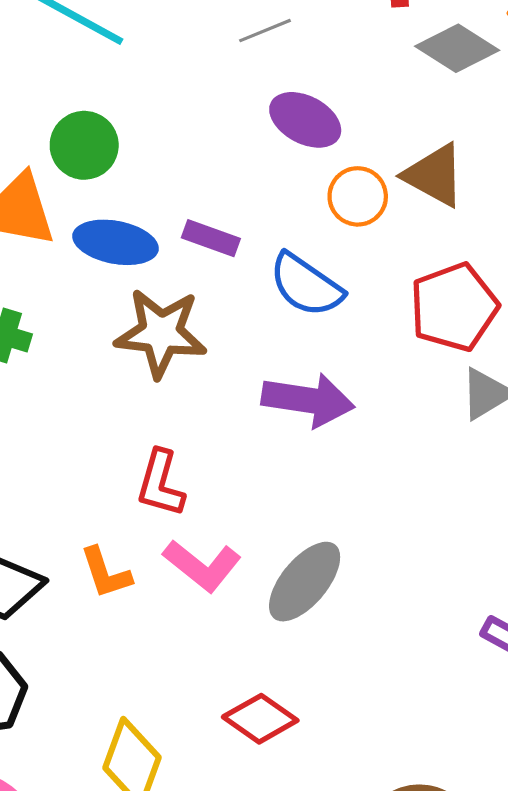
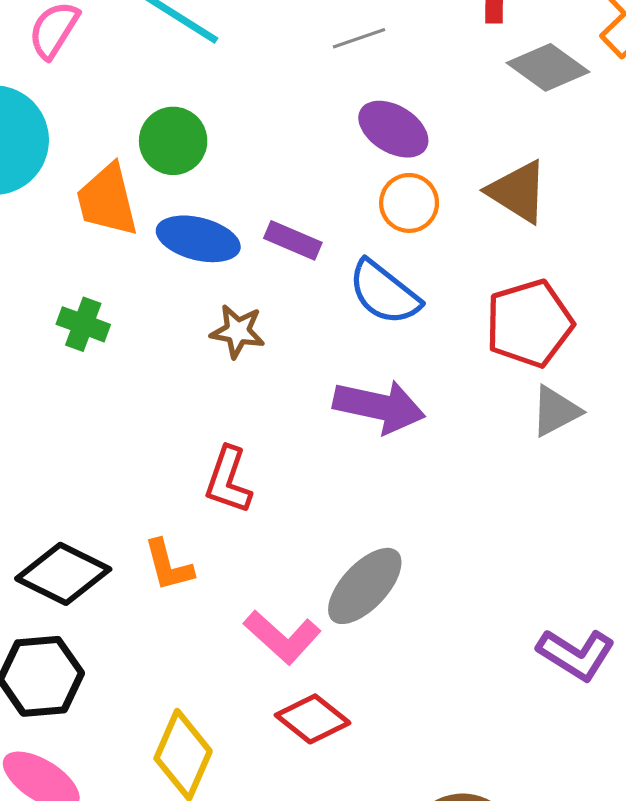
orange circle: (358, 196) -> (409, 203), moved
brown star: (161, 333) -> (238, 331), size x0.6
pink L-shape: (202, 566) -> (282, 637), moved

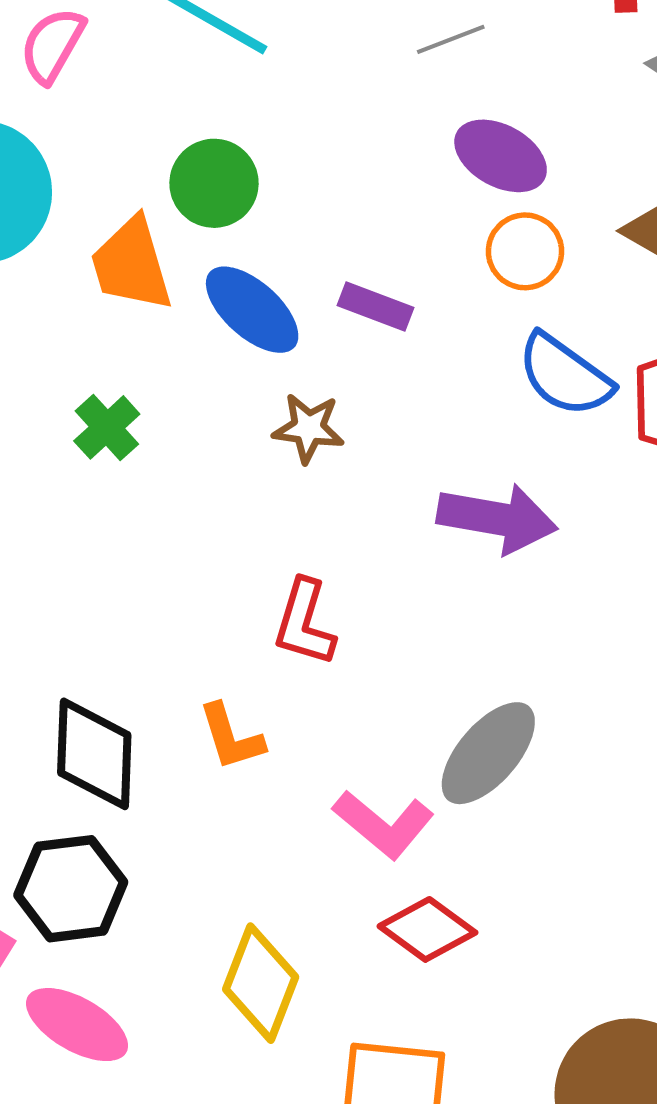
blue ellipse: (198, 239) -> (252, 310), turned 30
blue semicircle: (384, 293) -> (565, 375), moved
green cross: (83, 324) -> (107, 427), turned 30
black diamond: (63, 574) -> (94, 754), turned 68

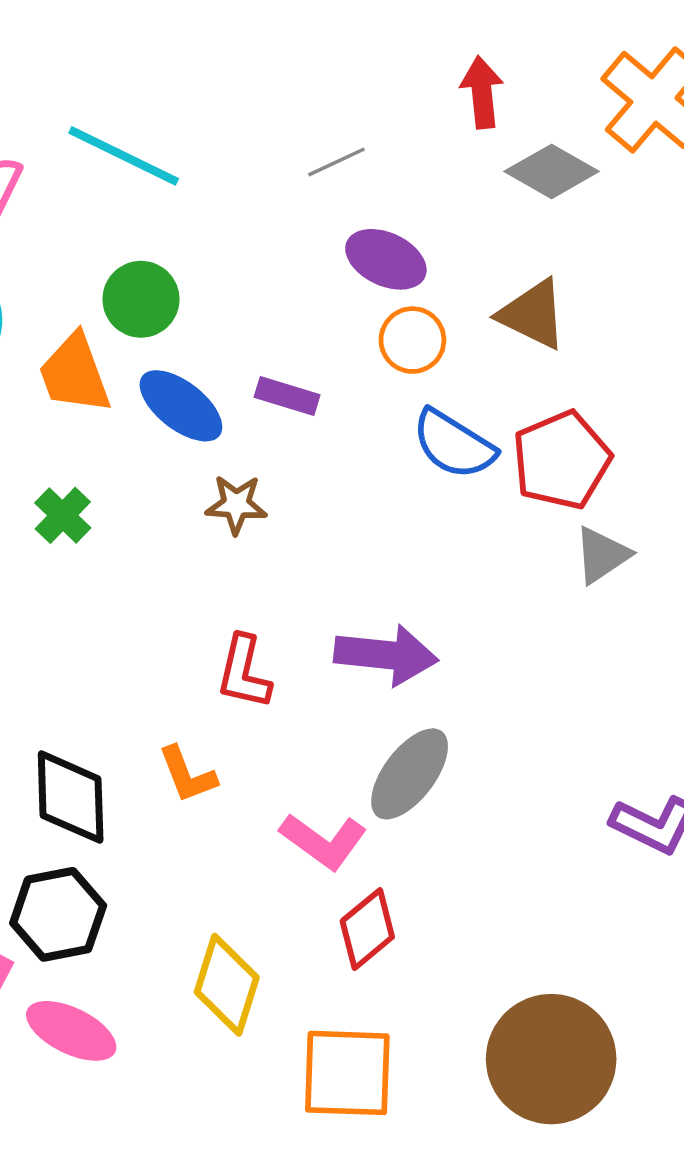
purple arrow: (497, 518) -> (386, 655), moved
red diamond: (427, 929) -> (367, 929), turned -72

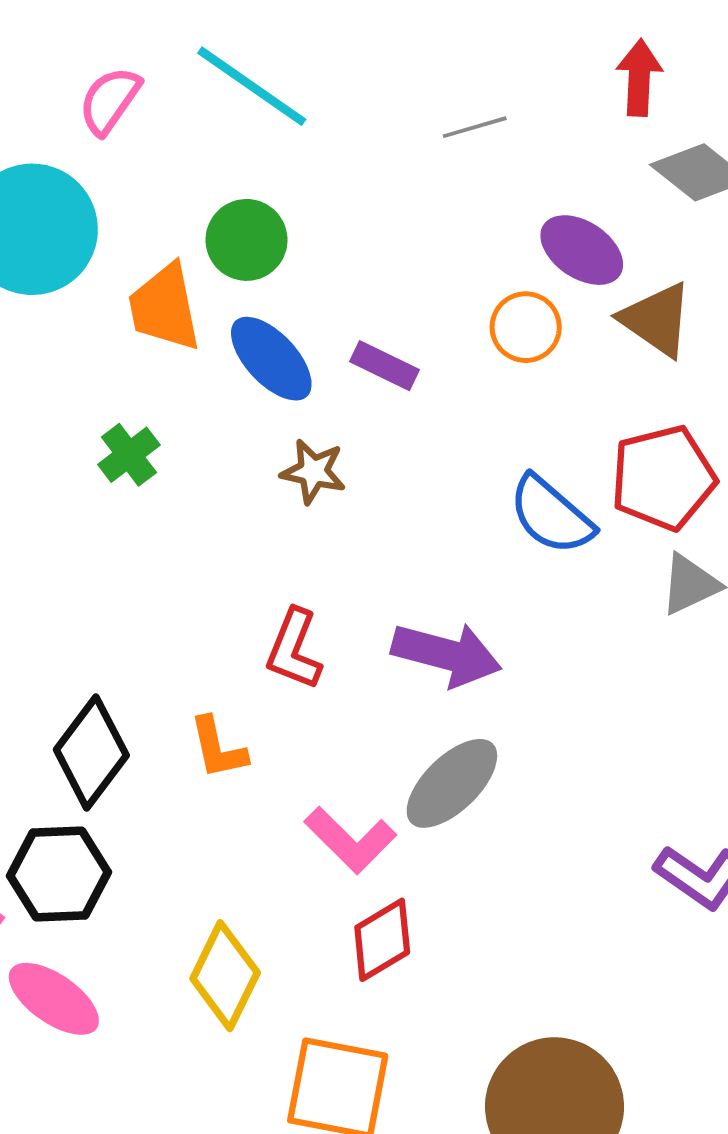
purple ellipse: (386, 259) -> (582, 250), moved
blue semicircle: (454, 444) -> (551, 515), moved
black diamond: (71, 797) -> (91, 753), turned 30

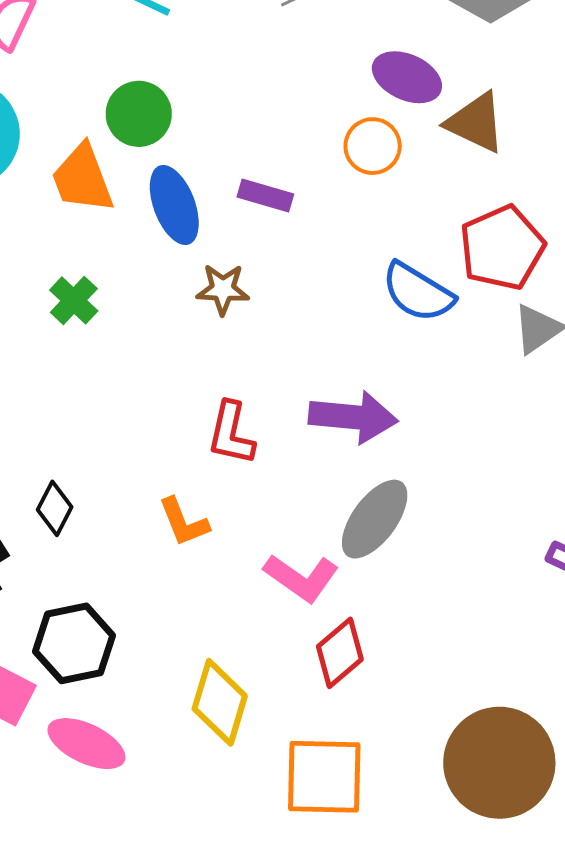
blue ellipse: (271, 359) -> (174, 205), turned 32
black diamond: (91, 753) -> (55, 508), moved, size x0.6

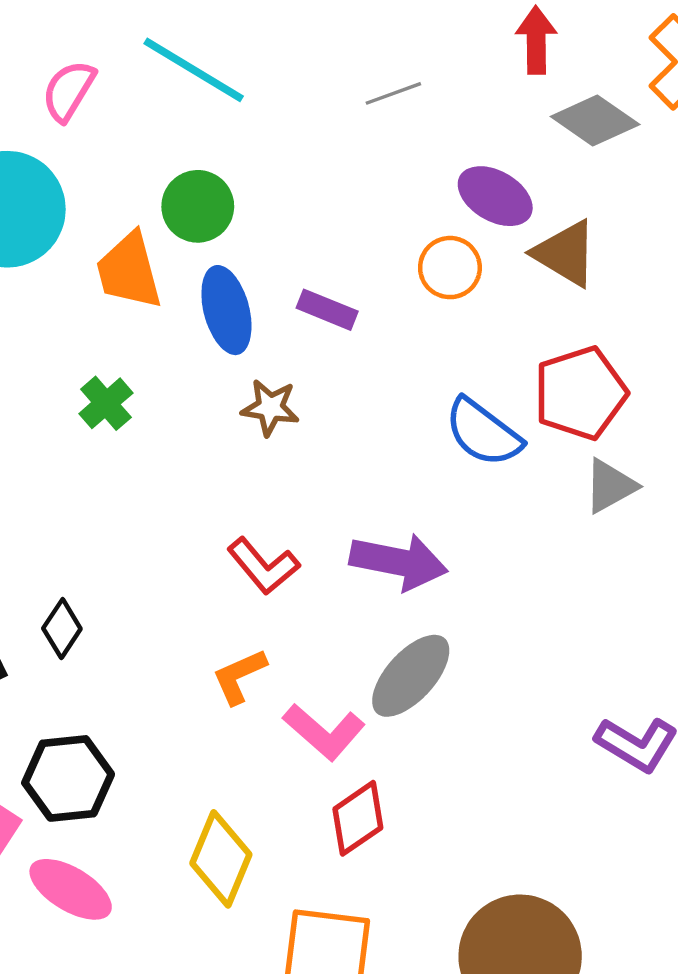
red L-shape: (231, 433) -> (263, 566), turned -58
orange L-shape: (184, 522) -> (239, 676), moved, turned 82

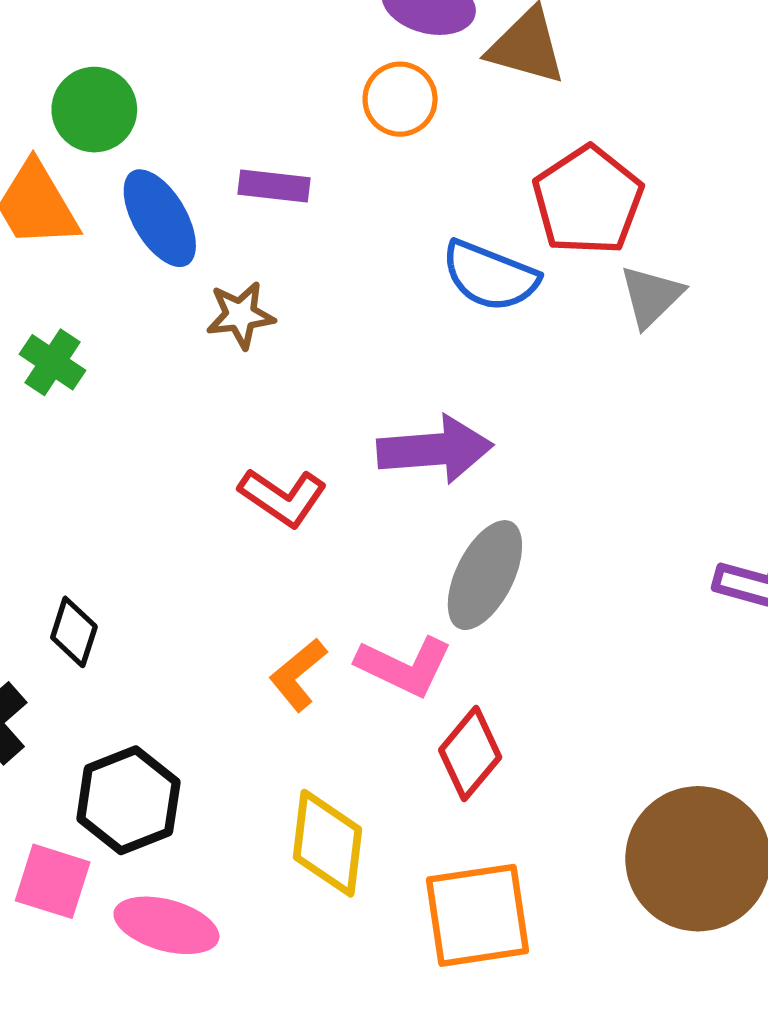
orange L-shape: (239, 676) -> (298, 675), moved

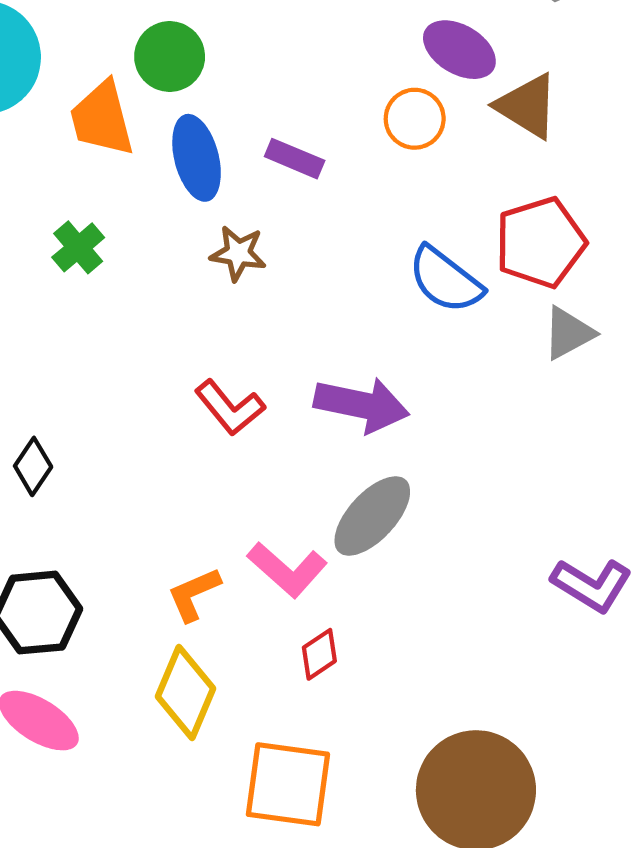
orange L-shape: (298, 675) -> (194, 594), moved
red diamond: (470, 754) -> (319, 654), size x0.7

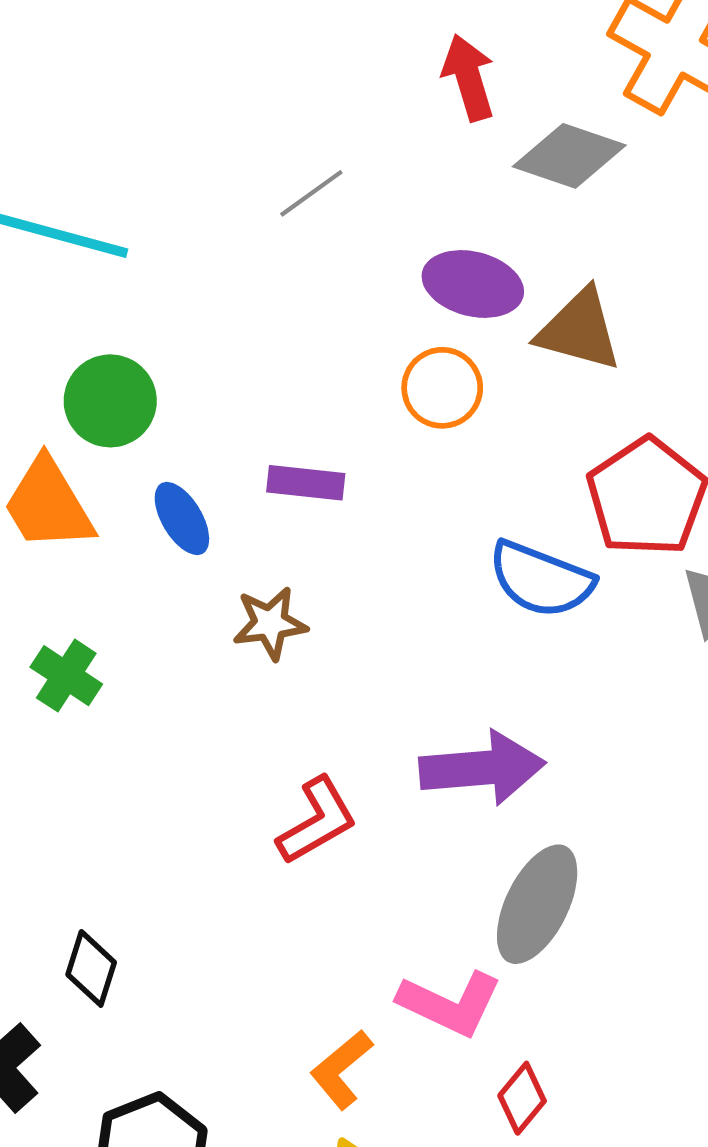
blue ellipse: (197, 158) -> (182, 518), size x0.7
red L-shape: (230, 408) -> (317, 821), turned -64

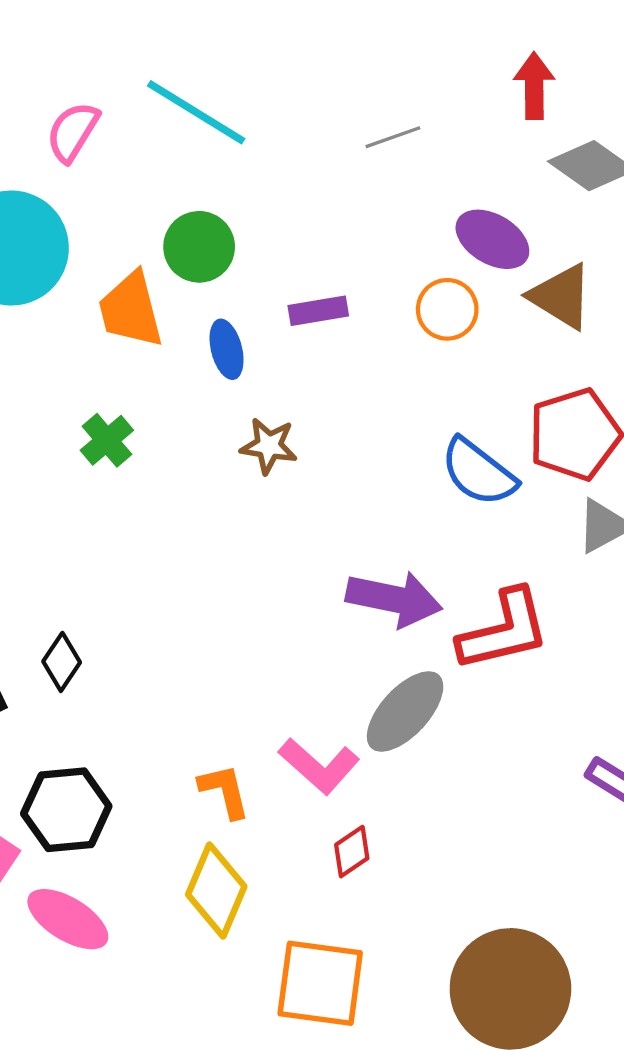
purple rectangle: (306, 483) -> (318, 311), moved, turned -32
red L-shape: (317, 821) -> (504, 630), moved, size x1.4
orange L-shape: (341, 1069) -> (225, 791), turned 100

